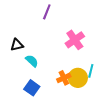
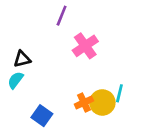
pink cross: (75, 40) -> (85, 46), moved
cyan semicircle: (32, 61) -> (16, 80), moved, turned -96

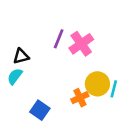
purple line: (62, 16) -> (59, 39), moved
yellow circle: (102, 102) -> (97, 84), moved

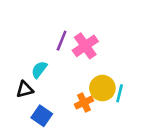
black triangle: (21, 56) -> (25, 89), moved
cyan semicircle: (15, 76) -> (39, 70), moved

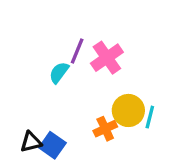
cyan semicircle: (39, 70) -> (59, 73), moved
black triangle: (25, 89) -> (31, 142), moved

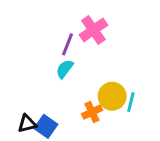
pink cross: (107, 58) -> (93, 30), moved
cyan semicircle: (59, 73) -> (65, 69), moved

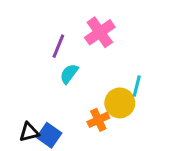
purple line: (67, 44) -> (58, 46), moved
cyan line: (131, 102) -> (137, 86), moved

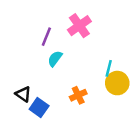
yellow circle: (120, 103) -> (117, 83), moved
black triangle: (29, 132) -> (23, 94), moved, turned 49

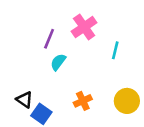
cyan line: (109, 68) -> (115, 50), moved
yellow circle: (117, 83) -> (127, 101), moved

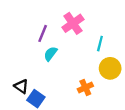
orange cross: (83, 101) -> (85, 87), moved
yellow circle: (127, 101) -> (110, 68), moved

